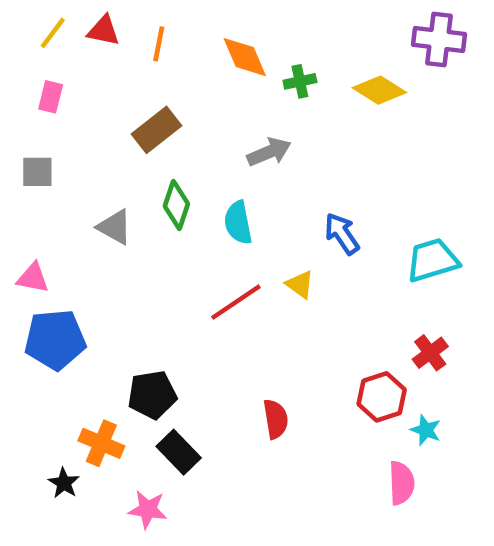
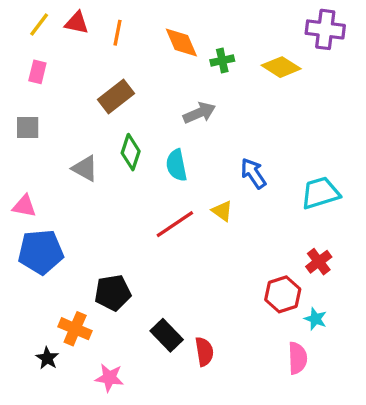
red semicircle: (276, 419) -> (204, 352), moved
black rectangle: (179, 452) -> (167, 335), moved

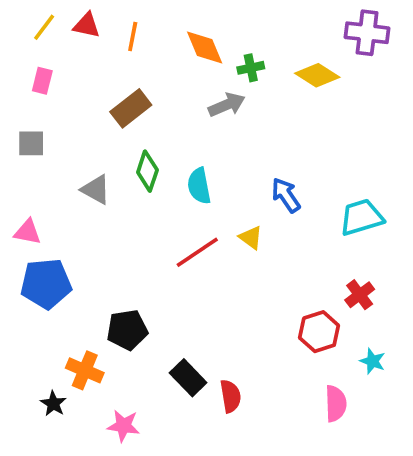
gray arrow: (199, 113) -> (227, 105), moved
cyan star: (315, 319) -> (373, 361), moved

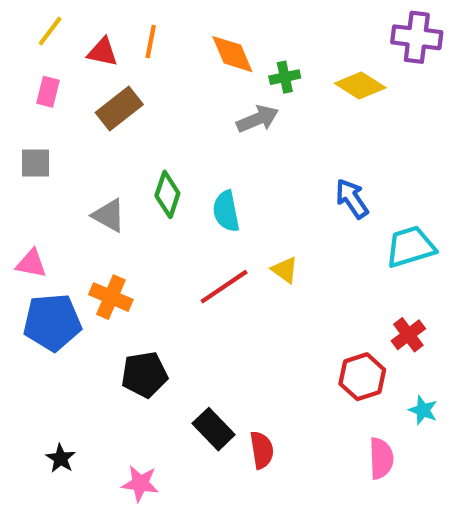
red triangle: (87, 25) -> (103, 52), moved
brown rectangle: (131, 108) -> (119, 109), moved
blue arrow: (286, 195) -> (352, 199), moved
orange cross: (85, 370) -> (111, 297), moved

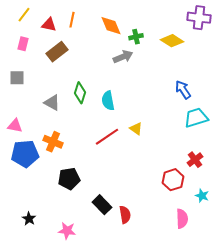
blue arrow: (352, 199) -> (183, 90), moved

